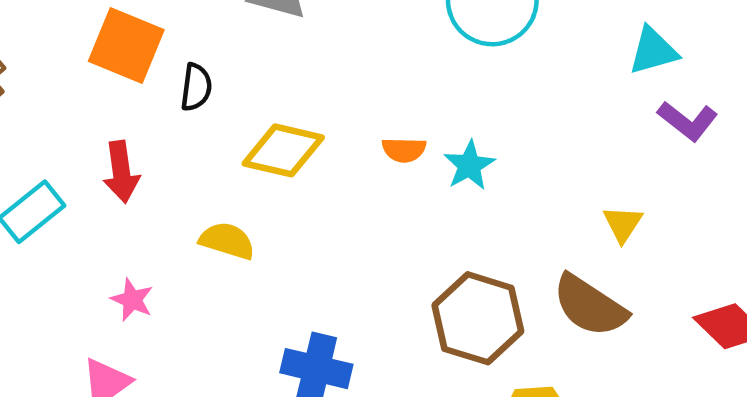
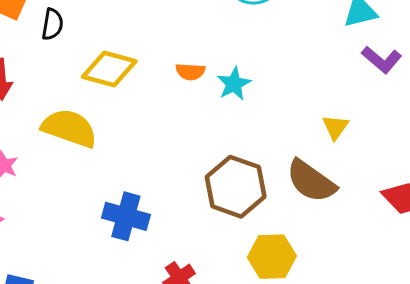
yellow semicircle: (227, 241) -> (69, 128), size x1.5

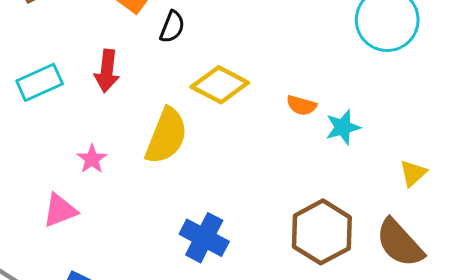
yellow triangle: (335, 127) -> (413, 173), moved
yellow semicircle: (69, 128) -> (166, 136), turned 80

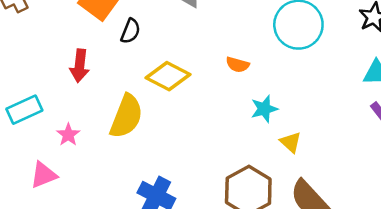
cyan rectangle: (40, 82) -> (24, 110), moved
orange semicircle: (301, 105) -> (238, 65), moved
yellow triangle: (413, 173) -> (291, 142), moved, turned -35

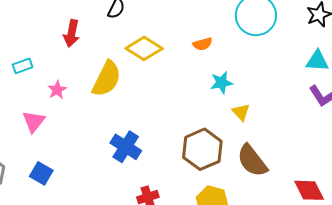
orange semicircle: (238, 65) -> (203, 44), turned -36
cyan rectangle: (24, 110) -> (23, 66), size x0.7
pink triangle: (43, 175) -> (34, 121), turned -35

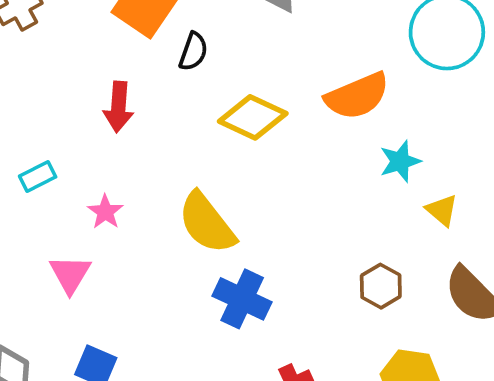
orange semicircle: (203, 44) -> (357, 96), size x1.8
yellow semicircle: (107, 79) -> (207, 223), moved, turned 123
brown hexagon: (202, 149) -> (381, 286), size x0.6

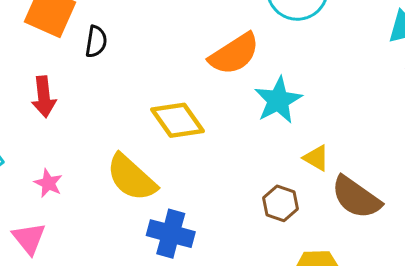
yellow diamond: (253, 117) -> (177, 120), moved, turned 40
cyan star: (400, 161) -> (278, 100), size x1.4
yellow triangle: (442, 210) -> (316, 158), moved

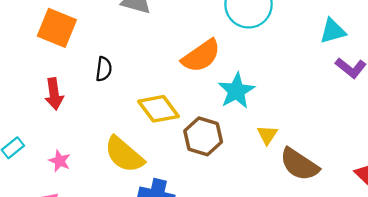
black semicircle: (96, 42) -> (104, 69), moved
yellow triangle: (316, 158) -> (267, 135), turned 35
brown hexagon: (280, 203) -> (203, 136), moved, size x1.4

